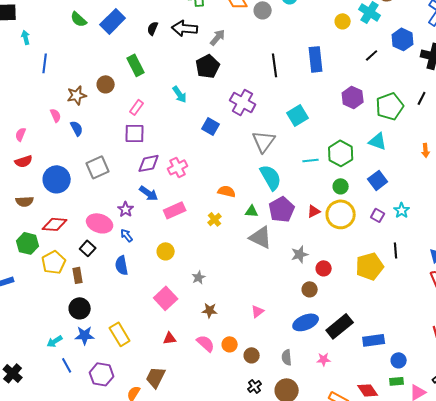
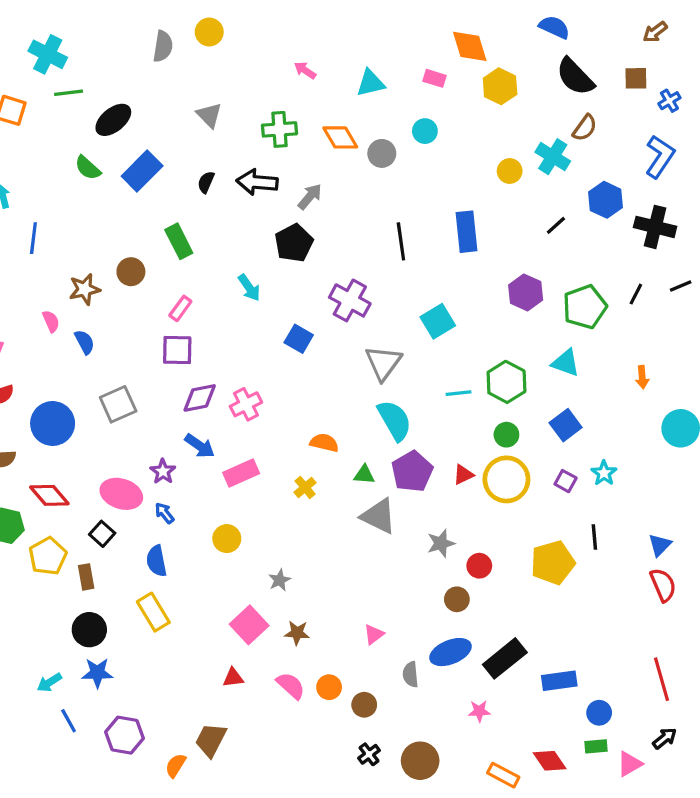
red diamond: (55, 224) -> (49, 495), turned 45
pink square: (166, 298) -> (249, 625), moved
yellow rectangle: (120, 334) -> (153, 612), moved
gray semicircle: (287, 357) -> (411, 674), moved

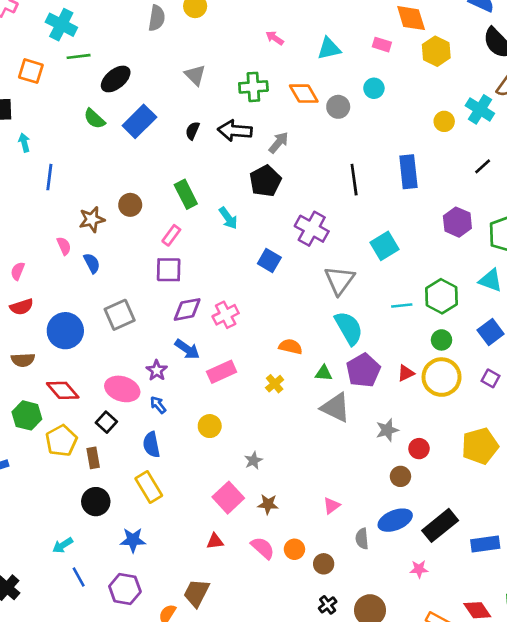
green rectangle: (179, 241) -> (186, 194), moved
blue star: (97, 673) -> (133, 540), moved

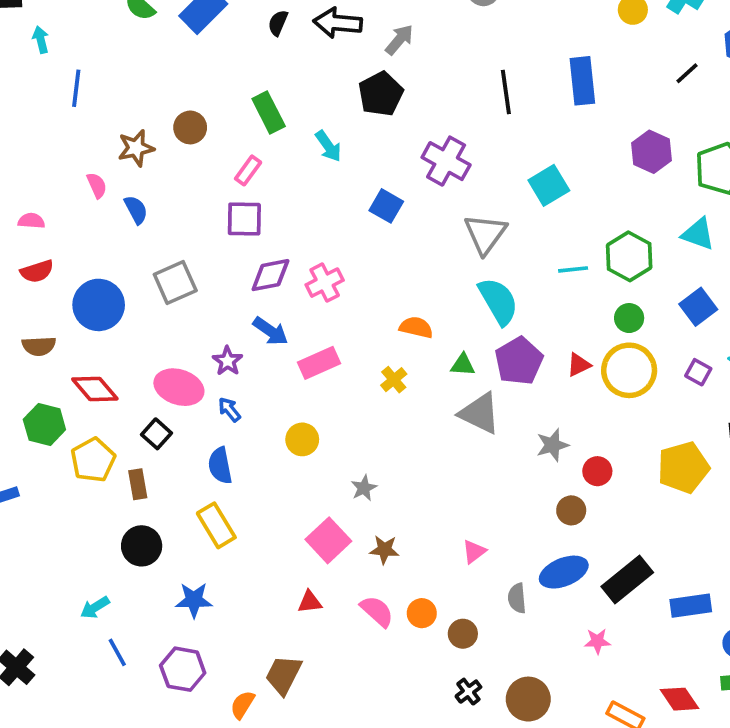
pink semicircle: (18, 271) -> (31, 221), turned 72

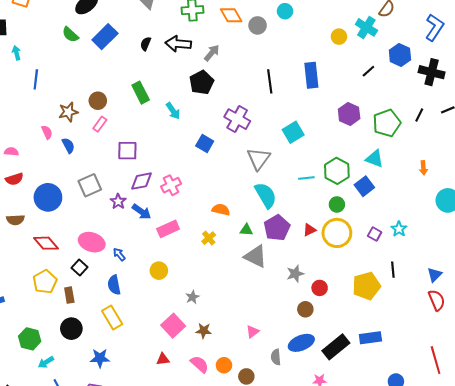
pink rectangle: (248, 170) -> (100, 124), moved
blue square: (698, 307) -> (364, 186), moved
purple star: (228, 361) -> (118, 201), moved
green hexagon: (44, 424) -> (30, 339), moved
blue rectangle: (691, 606) -> (370, 338), moved

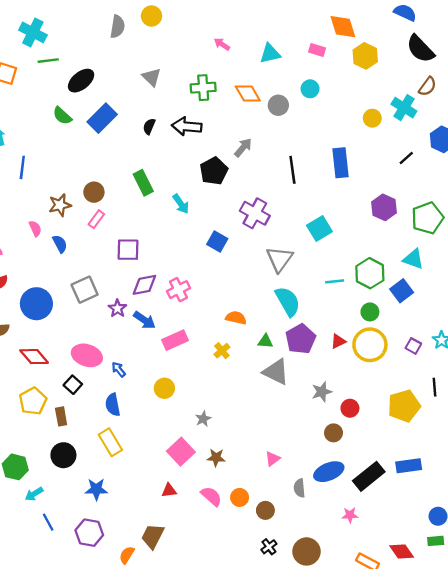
gray arrow: (212, 53) -> (243, 148), moved

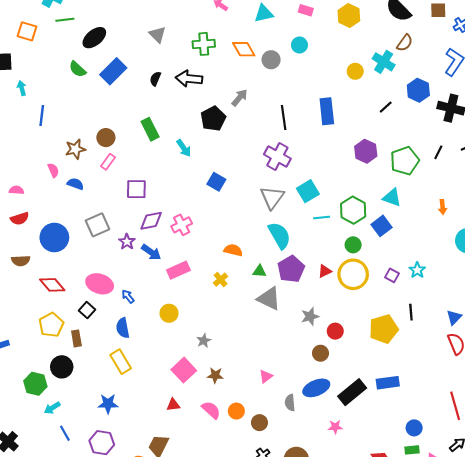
purple cross: (255, 213) -> (277, 156), moved
cyan square: (319, 229) -> (308, 191), moved
blue semicircle: (60, 244) -> (75, 184), turned -42
black circle: (63, 455) -> (62, 367), moved

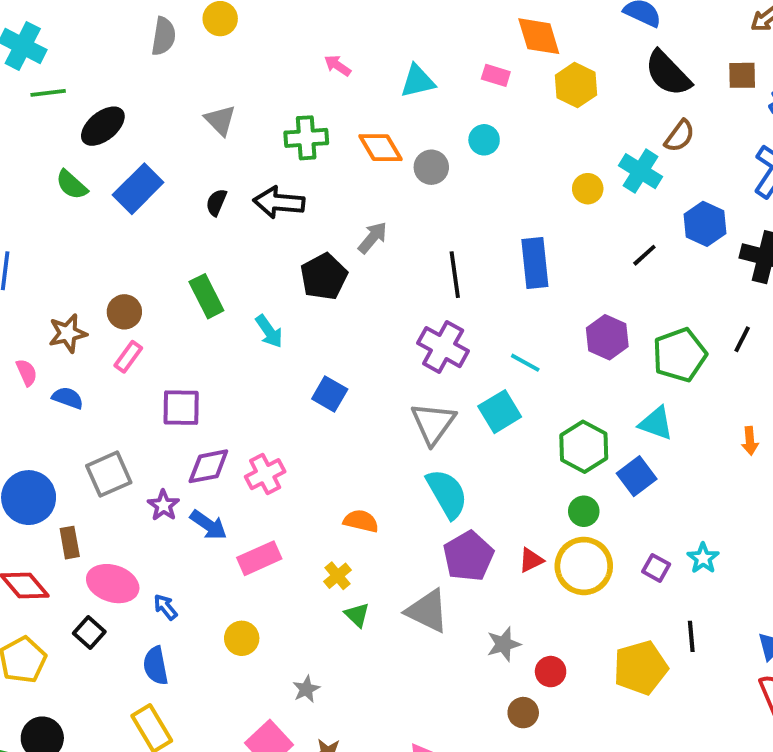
cyan line: (322, 218) -> (525, 363), moved, turned 35
green triangle: (259, 271) -> (357, 615), moved, turned 40
brown rectangle: (76, 338) -> (70, 543), moved

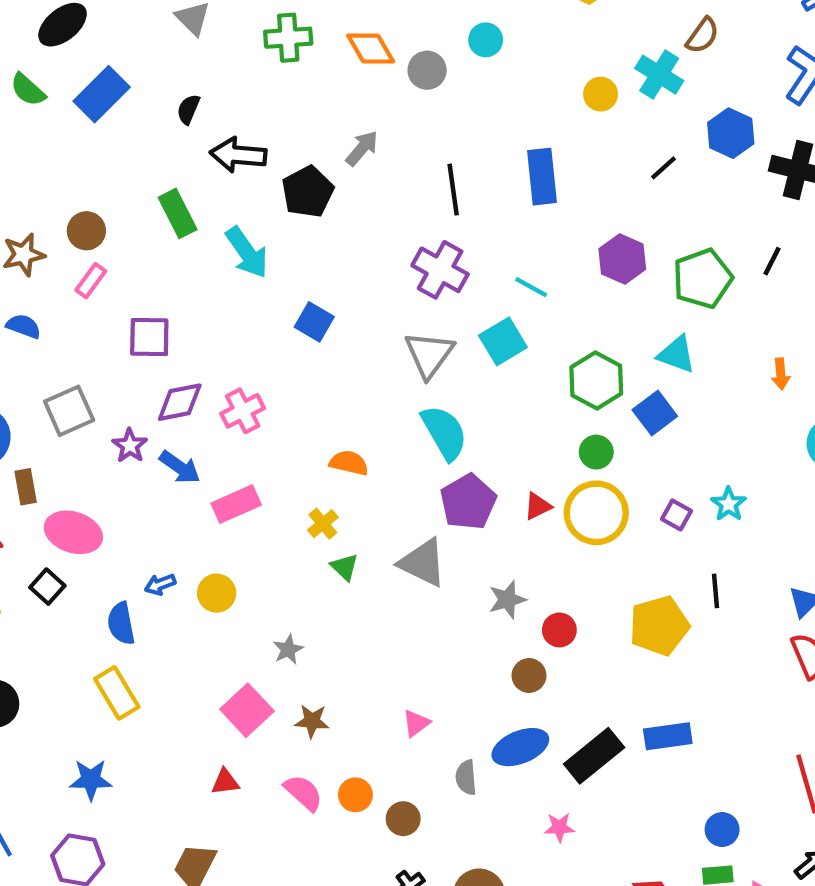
black arrow: (279, 202) -> (238, 155), moved
cyan arrow: (269, 331) -> (247, 252), size x1.4
blue arrow: (165, 607) -> (160, 584), moved, turned -72

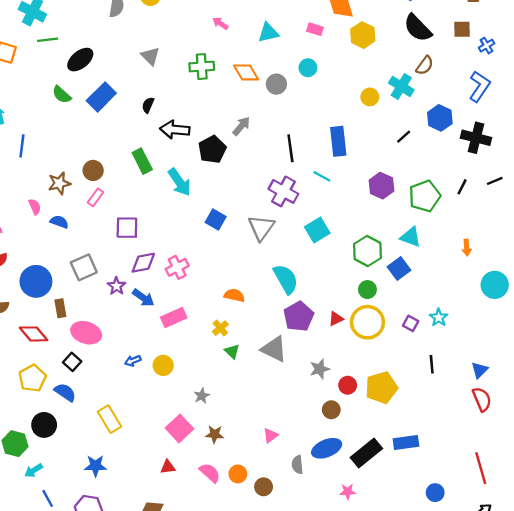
cyan line: (531, 287) -> (322, 176), moved
gray triangle: (429, 354) -> (261, 228), moved
blue semicircle: (121, 623) -> (65, 392), moved, turned 135
yellow pentagon: (659, 626) -> (381, 388), moved

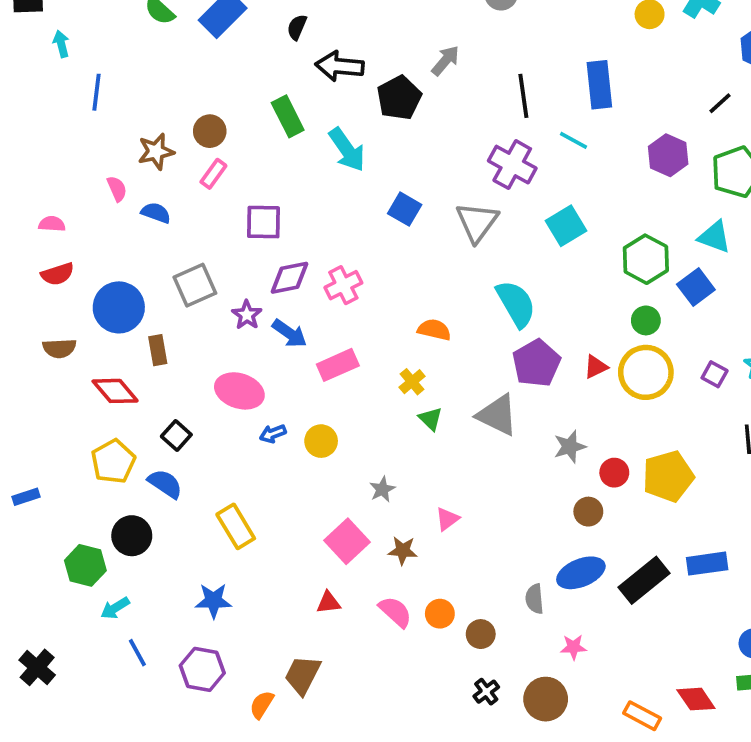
black line: (404, 137) -> (720, 103), moved
pink ellipse: (86, 333) -> (239, 391), moved
pink triangle: (271, 435) -> (447, 519), moved
pink star: (348, 491) -> (573, 647), moved

